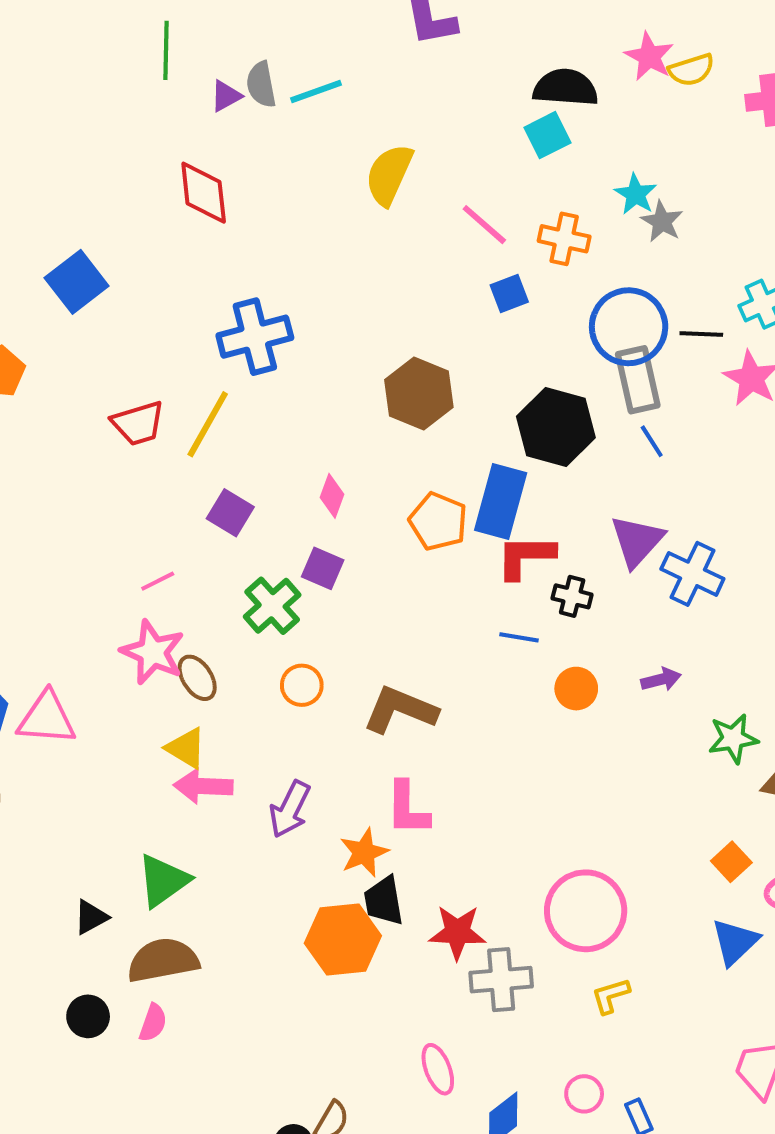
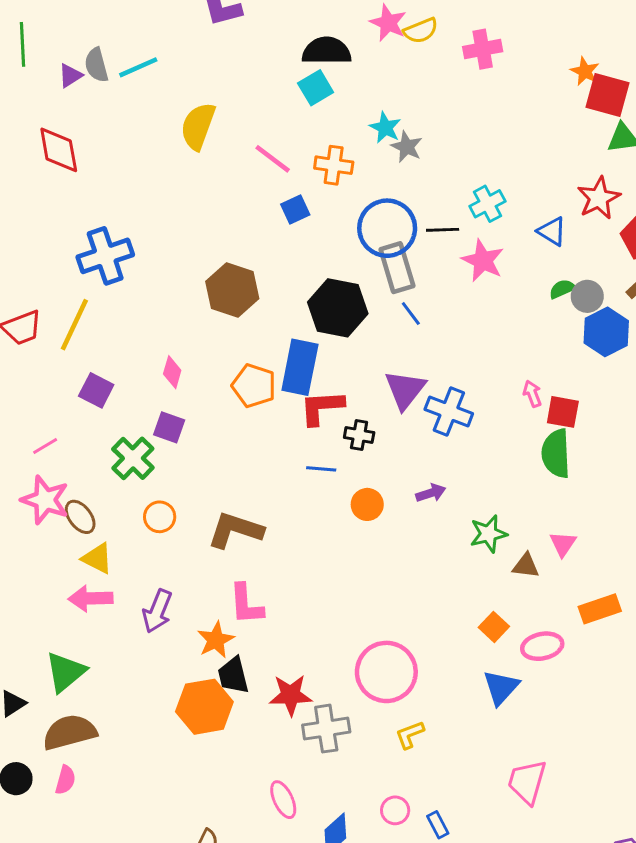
yellow triangle: (186, 748) -> (97, 558), moved

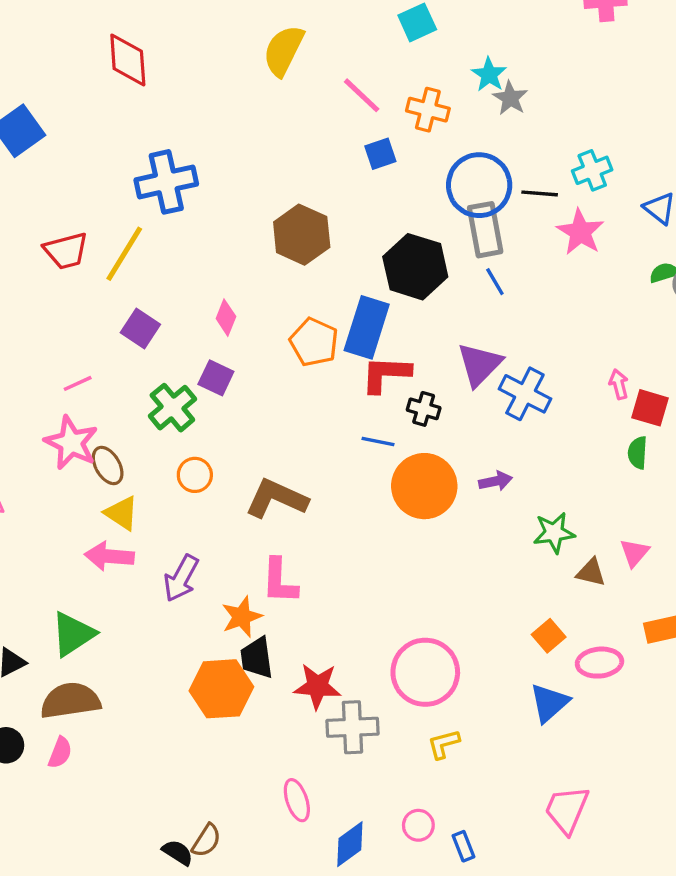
green semicircle: (556, 454) -> (638, 453), size x0.6
orange circle: (367, 504) -> (424, 486), size x1.8

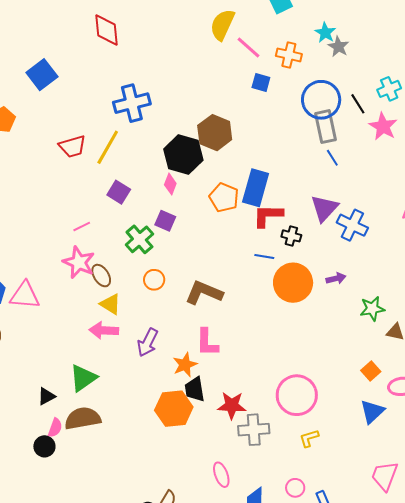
yellow semicircle: (284, 51) -> (222, 25), moved
blue square: (380, 154) -> (261, 82), turned 36
black line: (540, 193) -> (358, 104), turned 55
black hexagon: (415, 267) -> (183, 155), moved
pink semicircle: (60, 753) -> (55, 428), moved

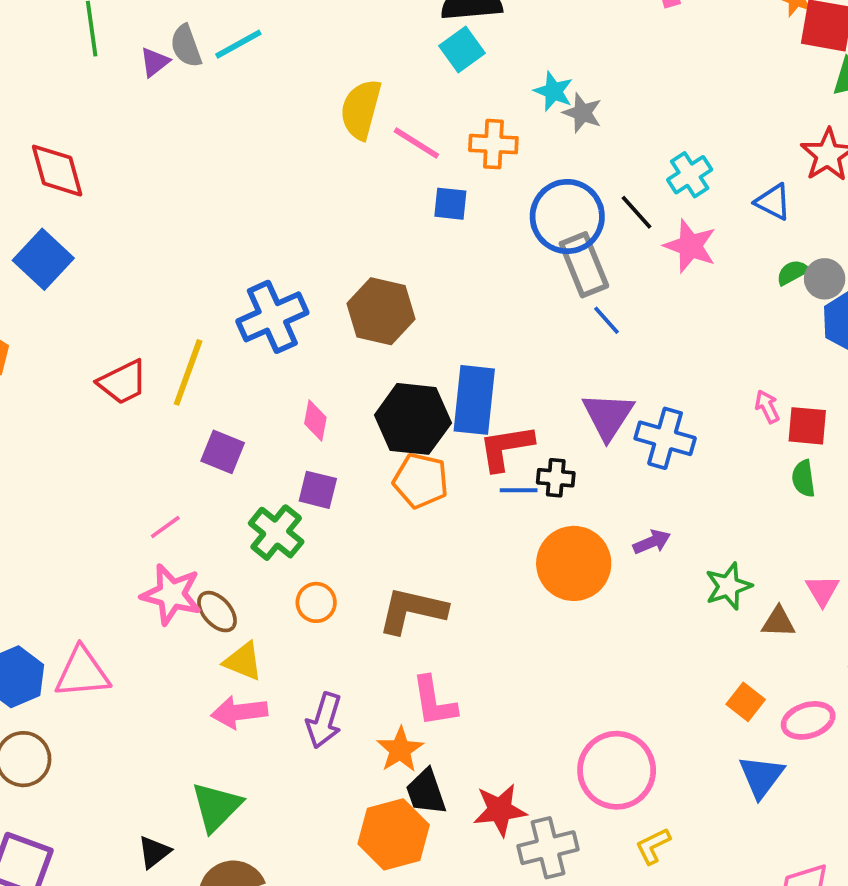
red diamond: (107, 30) -> (57, 171), moved
blue cross: (132, 103) -> (272, 317), moved
black hexagon: (183, 155) -> (413, 419), moved
orange pentagon: (224, 197) -> (421, 481), moved
blue line: (264, 256) -> (519, 490), moved

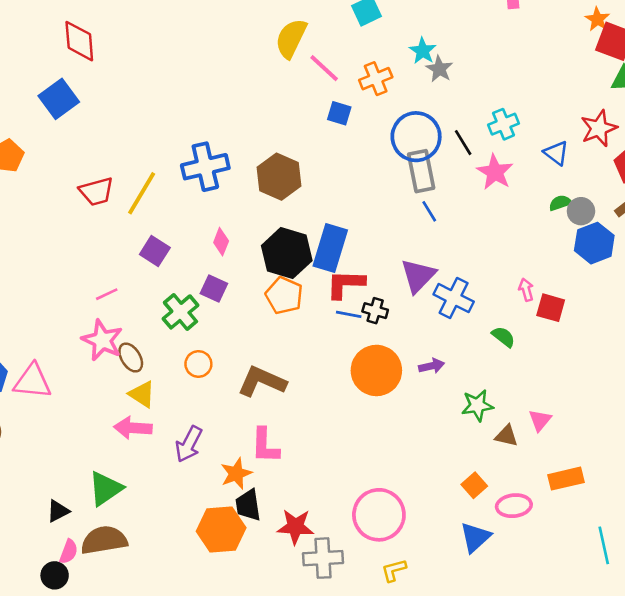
orange cross: (493, 144) -> (376, 79), turned -36
green semicircle: (803, 478) -> (503, 337), moved, turned 125

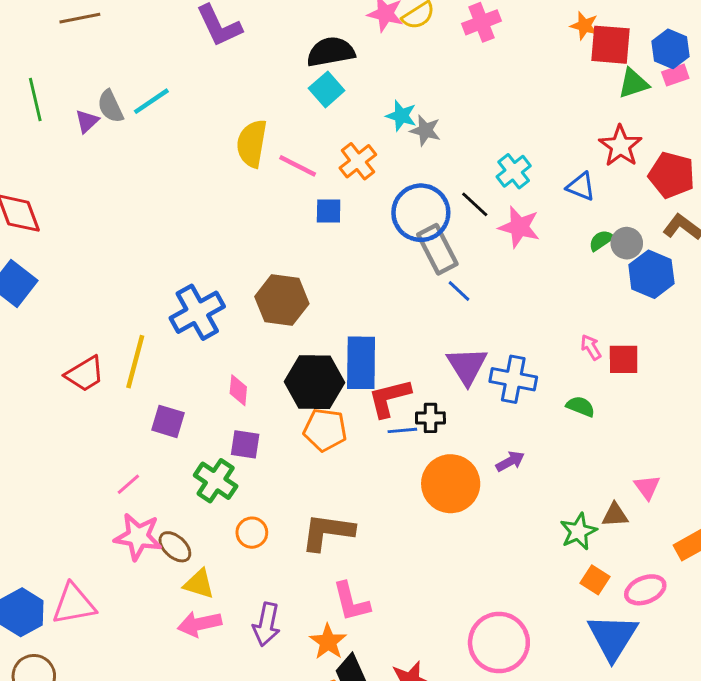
green star: (477, 405) -> (578, 531), moved
blue triangle: (475, 537) -> (613, 637), size x1.4

